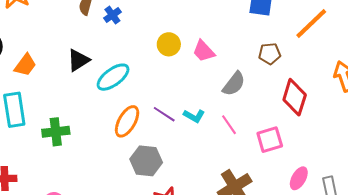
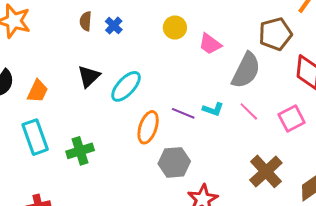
yellow circle: (169, 44) -> (175, 28), moved
brown pentagon: (270, 54) -> (275, 34), size x1.5
gray semicircle: (234, 84) -> (246, 70), size x1.4

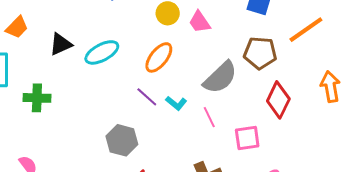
pink trapezoid: (210, 44) -> (200, 22), moved
black triangle: (89, 76) -> (61, 44), moved
orange ellipse: (148, 127) -> (159, 57), moved

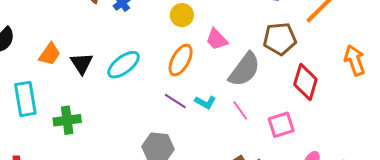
pink trapezoid: (200, 22) -> (217, 39), moved
orange trapezoid: (17, 27) -> (50, 54), moved
black triangle: (61, 44) -> (82, 63), turned -30

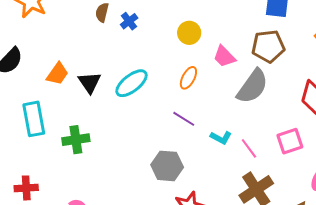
brown pentagon: (280, 39) -> (268, 46), moved
orange ellipse: (181, 60) -> (188, 78), size x0.7
cyan L-shape: (205, 102) -> (221, 138), moved
pink line: (240, 110) -> (249, 148), moved

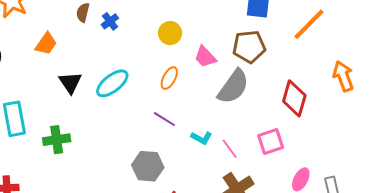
orange trapezoid: (57, 74) -> (46, 44), moved

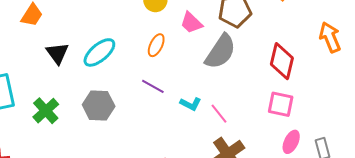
green cross: (57, 140) -> (46, 111), turned -32
pink square: (271, 142) -> (281, 104), moved, turned 32
gray hexagon: (148, 166) -> (99, 106), moved

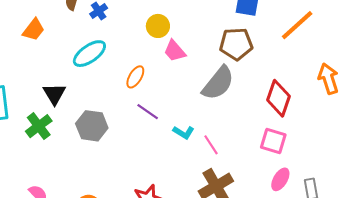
pink trapezoid: (191, 23) -> (175, 51), moved
orange ellipse: (156, 45) -> (135, 77), moved
cyan ellipse: (99, 52) -> (89, 54), moved
black triangle: (57, 53) -> (54, 94), moved

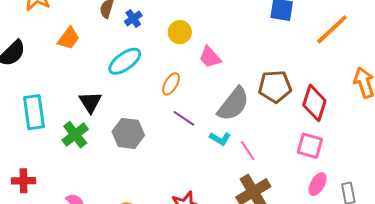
yellow circle: (158, 26) -> (180, 32), moved
brown pentagon: (236, 44) -> (275, 87), moved
gray semicircle: (218, 83) -> (233, 104), moved

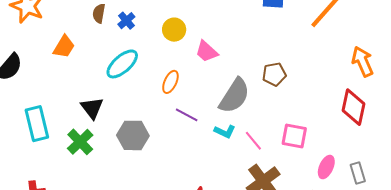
brown pentagon: (275, 87) -> (274, 74), size x0.7
red diamond: (314, 103) -> (353, 107), moved
pink square: (310, 146) -> (294, 136), moved

